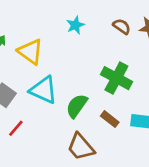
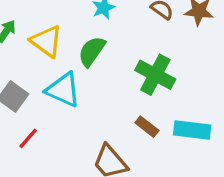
green semicircle: (77, 106) -> (92, 51), moved

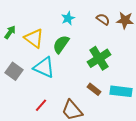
green cross: (155, 75) -> (99, 58), turned 30
red line: (28, 138) -> (41, 105), moved

